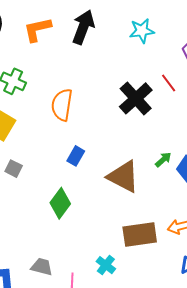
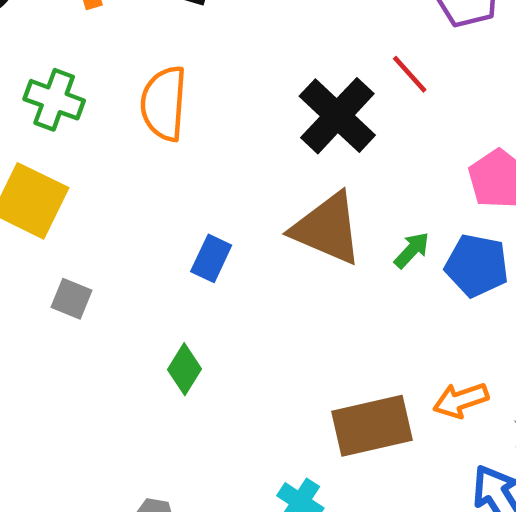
orange semicircle: (62, 105) -> (164, 103), moved
brown triangle: (123, 177) -> (327, 229), moved
green diamond: (60, 203) -> (185, 369), size x0.7

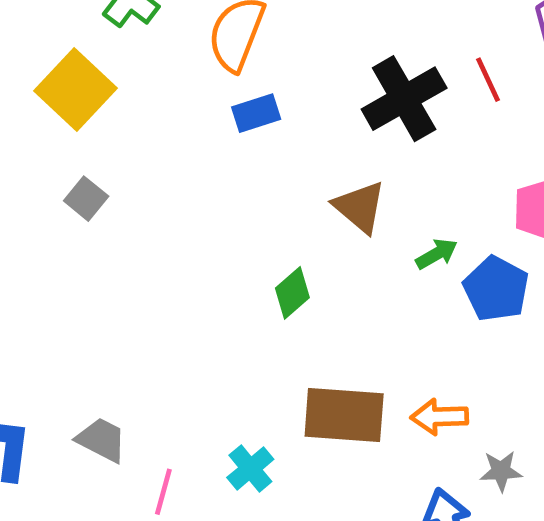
brown triangle: (327, 229) -> (360, 207), size x0.7
blue rectangle: (211, 258) -> (256, 113), moved, turned 30
green diamond: (185, 369) -> (292, 293), moved

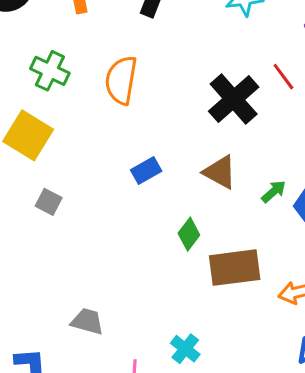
blue rectangle: (256, 113) -> (146, 170), moved
brown rectangle: (344, 415) -> (235, 268), moved
gray trapezoid: (102, 440) -> (87, 321), moved

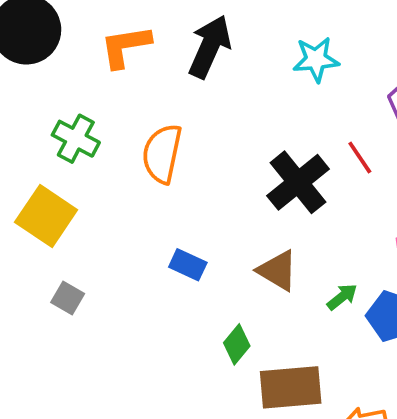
blue rectangle: (146, 170) -> (188, 265), turned 52

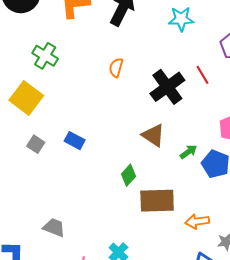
orange semicircle: (162, 154) -> (116, 68), moved, size x0.6
blue rectangle: (188, 265) -> (75, 141), moved

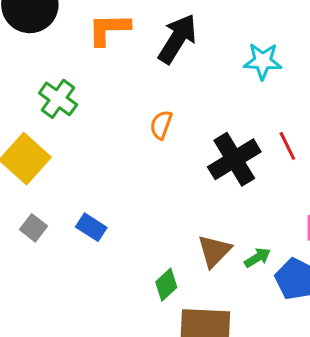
brown triangle: (153, 135) -> (214, 251), moved, turned 35

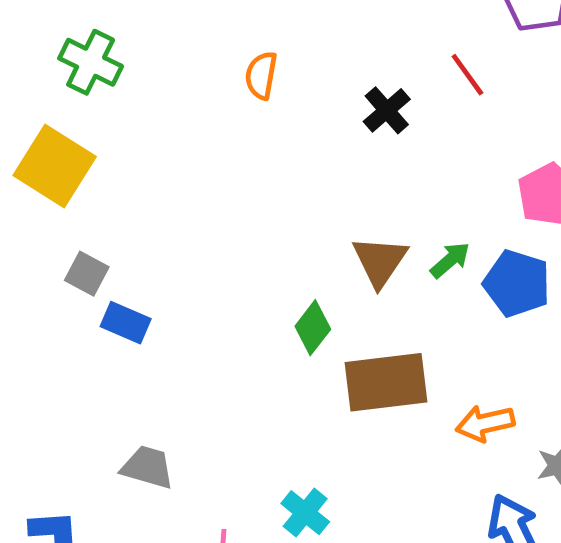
black cross: (234, 159) -> (387, 110), size x0.6
blue rectangle: (91, 227) -> (126, 323), moved

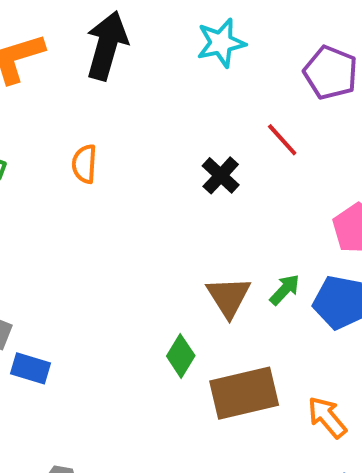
orange semicircle: (261, 75) -> (84, 164), moved
orange arrow: (485, 423) -> (327, 417), turned 69

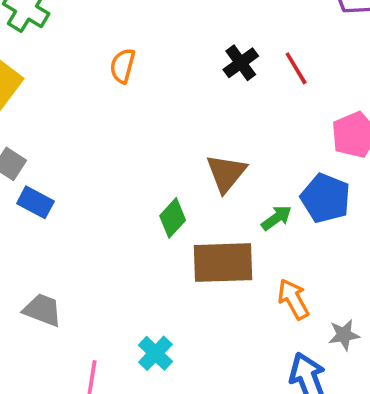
red line: (282, 140) -> (296, 68), moved
orange semicircle: (84, 164) -> (123, 66), moved
green arrow: (285, 290) -> (276, 218), moved

